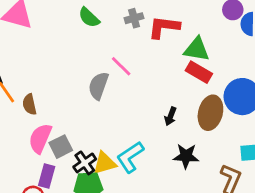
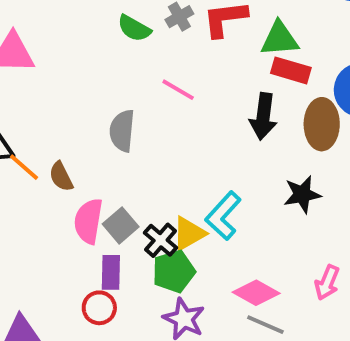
green semicircle: (89, 17) -> (134, 28), moved
gray semicircle: (98, 86) -> (122, 131), moved
black arrow: (170, 116) -> (263, 116), moved, size x1.6

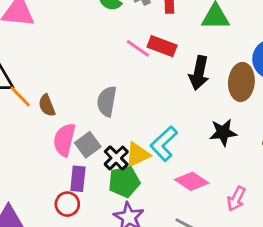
red rectangle: (291, 70) -> (162, 46), moved
gray semicircle: (122, 131) -> (107, 101), moved
pink diamond: (256, 293) -> (192, 181), moved

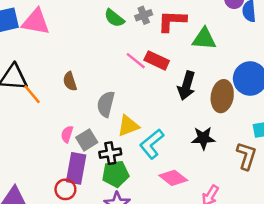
brown semicircle: (47, 105) -> (70, 81), moved
pink semicircle: (64, 140) -> (67, 134), size x0.6
yellow triangle: (137, 155) -> (128, 126), moved
black cross: (116, 158) -> (110, 153), turned 30
purple rectangle: (78, 179) -> (76, 168), size x1.4

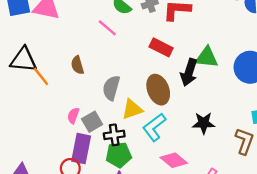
green triangle: (204, 39) -> (207, 57), moved
pink line: (136, 61) -> (107, 28), moved
brown ellipse: (222, 96) -> (158, 90), moved, turned -32

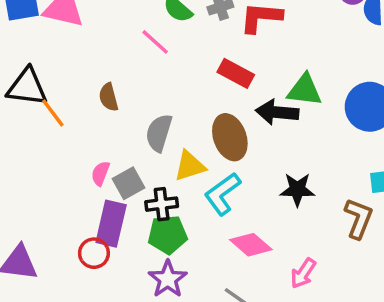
black arrow: (189, 72) -> (277, 112), turned 76

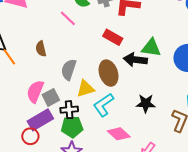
pink semicircle: (100, 173) -> (35, 91), size x1.6
purple rectangle: (111, 224) -> (40, 120), turned 45

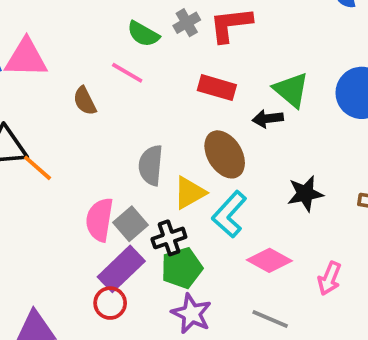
green triangle: (151, 48) -> (291, 90), turned 45
brown semicircle: (41, 49) -> (85, 101), moved
black arrow: (135, 60) -> (268, 119), size x0.7

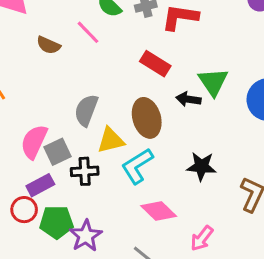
brown semicircle: (85, 101) -> (48, 45), turned -55
green pentagon: (182, 268) -> (57, 222), moved
purple rectangle: (121, 269) -> (40, 185), size x0.7

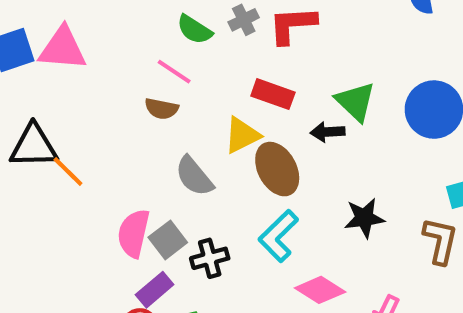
brown semicircle: (48, 45) -> (161, 109), moved
gray semicircle: (86, 110) -> (194, 176), turned -48
yellow triangle: (111, 140) -> (242, 135), moved

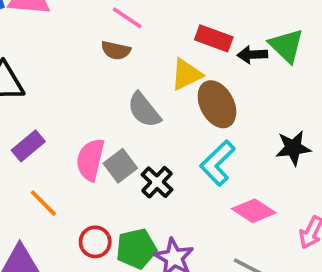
black arrow: (327, 132) -> (252, 55), moved
orange line: (68, 172) -> (43, 203), moved
black cross: (210, 258) -> (157, 182), turned -32
purple rectangle: (155, 290) -> (28, 146), moved

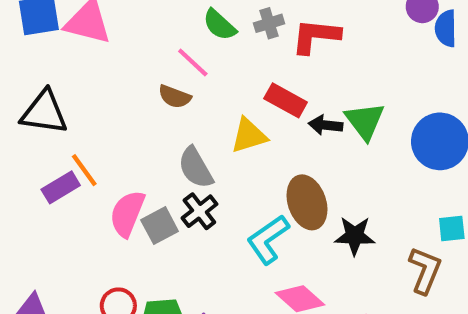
brown ellipse: (217, 104) -> (307, 202), moved
black cross: (157, 182) -> (199, 211), moved
orange line: (43, 203) -> (84, 170), moved

